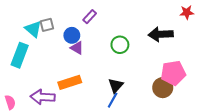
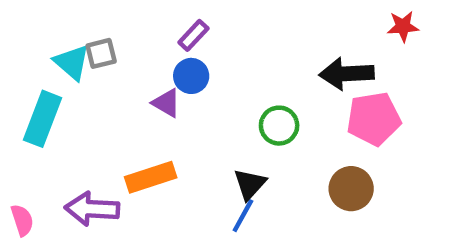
blue circle: (72, 35) -> (191, 76), moved
green circle: (120, 45) -> (279, 126), moved
pink pentagon: (173, 73) -> (374, 119), moved

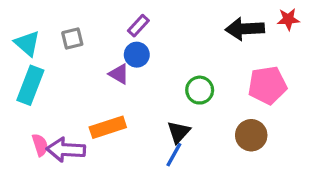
cyan triangle: (72, 62) -> (27, 43), moved
black arrow: (347, 74) -> (245, 29), moved
pink semicircle: (22, 220) -> (40, 145), moved

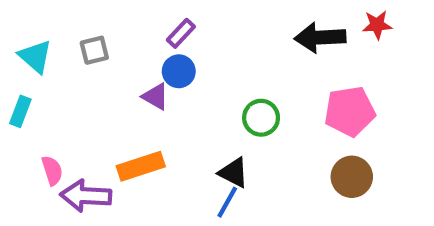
cyan rectangle: (30, 85) -> (20, 111), moved, size x0.6
black triangle: (179, 132) -> (234, 173), turned -45
brown circle: (251, 135) -> (352, 177), moved
pink semicircle: (40, 145) -> (52, 170), moved

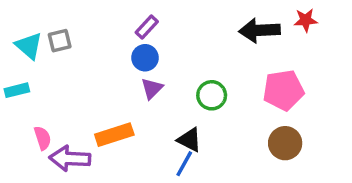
gray square: (94, 50) -> (60, 41), moved
purple triangle: (156, 97) -> (152, 88), moved, turned 45
cyan rectangle: (20, 111) -> (17, 90), turned 55

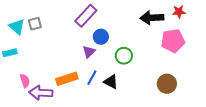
purple rectangle: (147, 27) -> (86, 16), size x1.6
blue circle: (145, 58) -> (101, 37), moved
pink pentagon: (283, 90) -> (173, 41), moved
blue line: (184, 164) -> (92, 78), moved

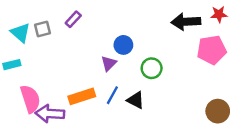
purple rectangle: (86, 16) -> (73, 19), moved, size x0.6
pink semicircle: (25, 81) -> (30, 99), size x1.6
brown circle: (167, 84) -> (218, 111), moved

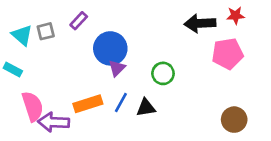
blue circle: (123, 45) -> (110, 48), moved, size x1.6
cyan rectangle: (12, 65) -> (13, 69), turned 42
black triangle: (136, 100) -> (146, 108), turned -36

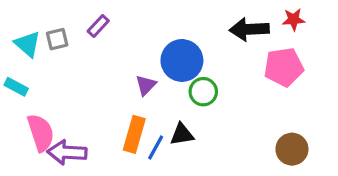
blue circle: (110, 48) -> (182, 60), moved
blue line: (121, 102) -> (156, 147), moved
orange rectangle: (88, 104) -> (134, 134), moved, turned -56

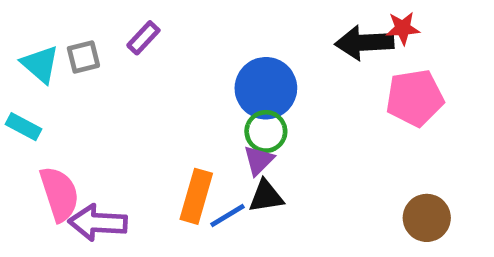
red star: (294, 19) -> (403, 28), moved
purple triangle: (146, 85) -> (259, 160), moved
green circle: (203, 92) -> (266, 131), moved
blue line: (156, 147) -> (227, 215), turned 30

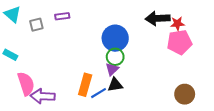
red star: (403, 28) -> (177, 24), moved
purple rectangle: (143, 38) -> (62, 16), turned 40
cyan triangle: (40, 64) -> (12, 14), moved

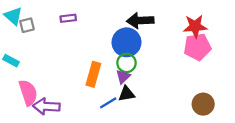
black arrow: (158, 18) -> (140, 21), moved
red star: (177, 24) -> (195, 26), size x1.5
gray square: (36, 25) -> (27, 25), moved
orange rectangle: (85, 85) -> (93, 74), moved

